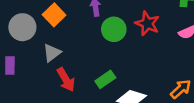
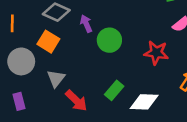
red star: (147, 24) -> (156, 53), moved

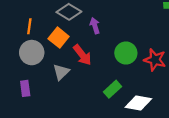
orange line: (12, 23) -> (29, 26), moved
green circle: (109, 40) -> (126, 53), moved
red arrow: (76, 101) -> (82, 55), moved

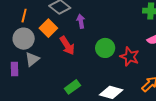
gray triangle: (61, 72) -> (32, 59), moved
green rectangle: (113, 89) -> (72, 87), moved

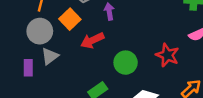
red arrow: (67, 45) -> (92, 40), turned 96
green circle: (105, 48) -> (126, 63), moved

